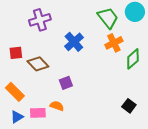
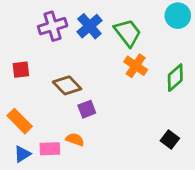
green trapezoid: (108, 18) -> (128, 33), moved
blue cross: (74, 42) -> (89, 26), moved
orange cross: (114, 43) -> (136, 66), moved, turned -30
brown diamond: (38, 64) -> (67, 85), moved

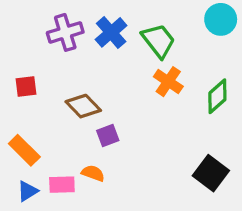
black square: (170, 140) -> (211, 173), size x1.5

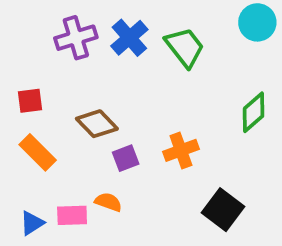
orange cross: (168, 82) -> (181, 150), moved, turned 36
orange rectangle: (24, 150) -> (38, 152), moved
black square: (211, 173) -> (223, 210), moved

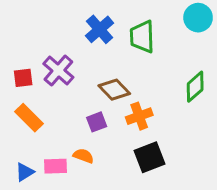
purple cross: (76, 38) -> (58, 71), moved, turned -32
green trapezoid: (185, 47) -> (142, 37), turned -144
brown diamond: (97, 124) -> (114, 90), moved
black square: (223, 210) -> (150, 157), moved, turned 32

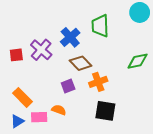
blue cross: (100, 29) -> (70, 37), moved
green diamond: (195, 87) -> (138, 61), turned 30
orange rectangle: (29, 118) -> (23, 97), moved
black square: (150, 157) -> (105, 111), turned 30

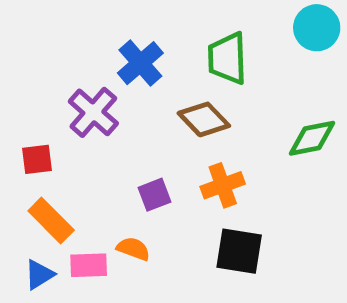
blue cross: (70, 37) -> (140, 63), moved
red square: (16, 55) -> (37, 159), moved
brown diamond: (81, 63) -> (204, 119), moved

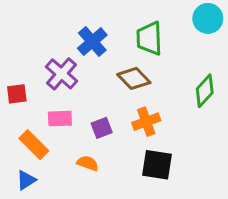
green diamond: (312, 138) -> (205, 91), turned -36
red square: (37, 159) -> (17, 94), moved
pink rectangle: (89, 265) -> (60, 119), moved

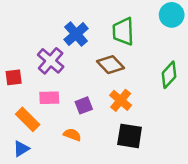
orange cross: (146, 122) -> (121, 100), turned -30

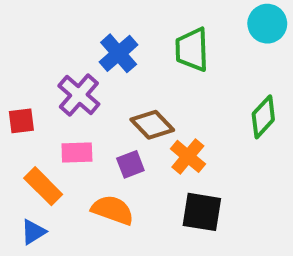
brown diamond: (110, 65) -> (152, 125), moved
orange semicircle: (72, 135) -> (113, 210), size x1.5

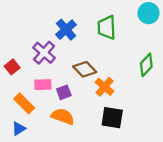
red square: (21, 121) -> (12, 67), turned -32
purple square: (130, 164) -> (64, 92), moved

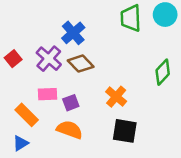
green trapezoid: (107, 27) -> (131, 18), moved
red square: (12, 67) -> (13, 59), moved
brown diamond: (85, 69) -> (81, 64), moved

